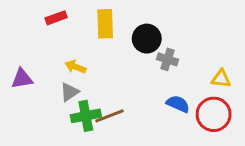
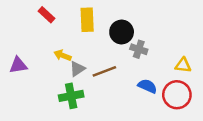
red rectangle: (56, 18) -> (47, 15), turned 63
gray triangle: (69, 92) -> (77, 69), moved
brown line: (110, 116) -> (104, 71), moved

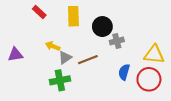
gray cross: (139, 49) -> (117, 41), turned -32
yellow triangle: (183, 65) -> (154, 54), size x1.5
blue semicircle: (147, 86) -> (124, 72), turned -98

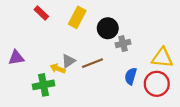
yellow rectangle: (73, 16) -> (77, 17), turned 30
yellow arrow: (53, 46) -> (58, 69), moved
green cross: (60, 80) -> (43, 85), moved

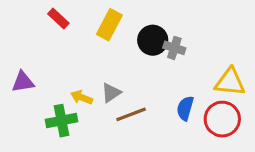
gray cross: (123, 44) -> (174, 48), moved, turned 32
gray triangle: (69, 61) -> (111, 93), moved
brown line: (93, 63) -> (131, 114), moved

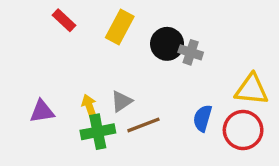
purple triangle: (23, 82) -> (42, 111), moved
yellow arrow: (82, 97) -> (89, 106), turned 50
green cross: (61, 121) -> (98, 132), moved

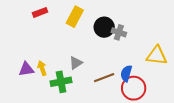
red rectangle: (64, 20) -> (40, 12), turned -64
yellow arrow: (89, 106) -> (42, 68), moved
brown line: (143, 125) -> (104, 78), moved
red circle: (243, 130) -> (134, 88), moved

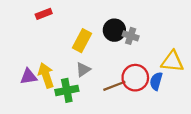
yellow rectangle: (75, 17) -> (82, 41), moved
yellow arrow: (42, 68) -> (46, 75), size x1.5
blue semicircle: (126, 73) -> (156, 81), moved
red circle: (134, 88) -> (135, 78), moved

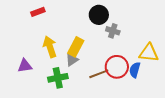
black circle: (114, 30) -> (99, 15), moved
yellow rectangle: (82, 41) -> (76, 47), moved
yellow arrow: (46, 75) -> (50, 47), moved

